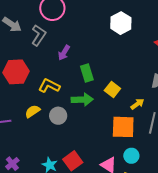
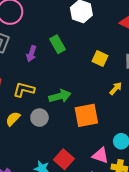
green rectangle: (87, 73) -> (57, 44), moved
yellow square: (112, 90) -> (100, 59), moved
orange square: (123, 127) -> (86, 115), moved

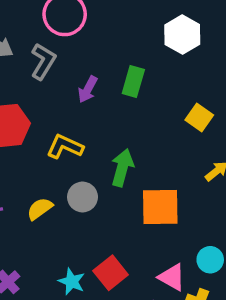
green rectangle: (57, 44) -> (133, 82), turned 36
green arrow: (60, 96) -> (122, 168), turned -70
yellow semicircle: (13, 119) -> (40, 209), moved

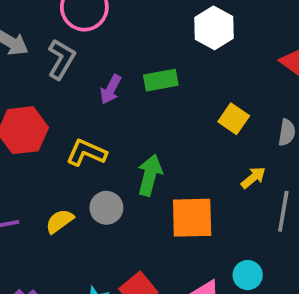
green rectangle: (133, 82) -> (161, 80), turned 64

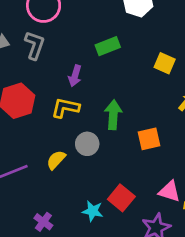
purple arrow: (111, 89) -> (75, 76), moved
orange square: (192, 218) -> (149, 139), size x0.7

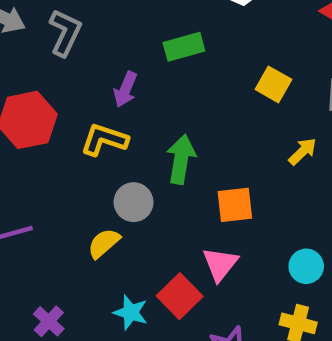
yellow semicircle: (56, 160) -> (104, 243), moved
pink triangle: (169, 191) -> (220, 264), moved, turned 45

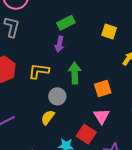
purple arrow: (125, 89) -> (60, 44), moved

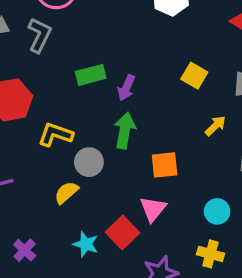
green rectangle: (66, 23) -> (91, 75), moved
purple arrow: (60, 44) -> (126, 88), moved
yellow L-shape: (39, 71) -> (55, 134), moved

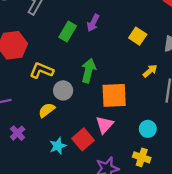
green rectangle: (91, 75) -> (68, 32), turned -48
purple arrow: (126, 88) -> (93, 23), moved
orange square: (165, 165) -> (114, 95), size x1.4
cyan star: (86, 244) -> (58, 146), turned 30
purple cross: (25, 250) -> (18, 133), moved

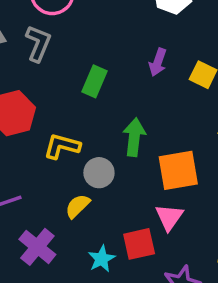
purple arrow: (93, 23) -> (158, 62), moved
purple cross: (18, 133) -> (37, 247), size x1.5
red square: (83, 139) -> (139, 244), turned 35

